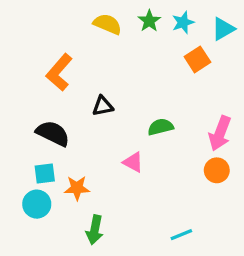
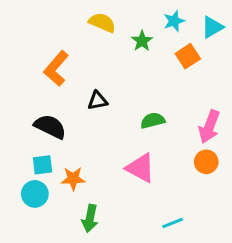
green star: (149, 21) -> (142, 41), moved
pink triangle: (133, 162) -> (140, 168), moved, size x1.5

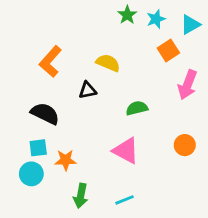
yellow semicircle: (102, 23) -> (108, 63), moved
green star: (142, 41) -> (127, 15), moved
pink arrow: (209, 127) -> (188, 85), moved
cyan line: (173, 223) -> (124, 200), moved

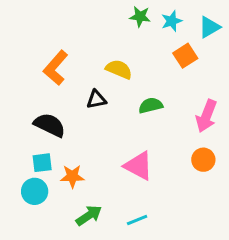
green star: (127, 15) -> (140, 17), turned -30
pink arrow: (188, 85) -> (206, 116), moved
green semicircle: (137, 108) -> (151, 105), moved
green arrow: (81, 196) -> (89, 215), turned -135

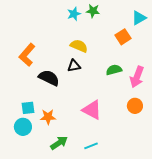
cyan star: (172, 21) -> (74, 14), moved
orange L-shape: (56, 68) -> (27, 55), moved
black triangle: (96, 99) -> (74, 66), moved
green semicircle: (151, 105) -> (114, 70), moved
black semicircle: (50, 125) -> (49, 78), moved

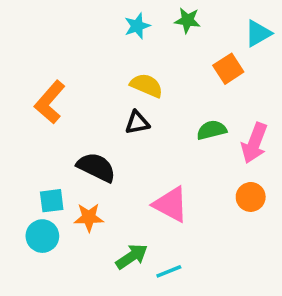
green star: (93, 11) -> (187, 20), moved
black semicircle: (49, 78) -> (96, 167), moved
green arrow: (59, 143) -> (132, 256), moved

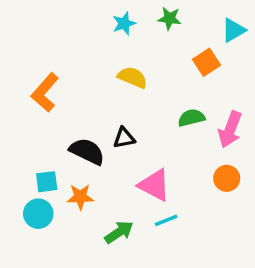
black triangle: (137, 123) -> (124, 138), moved
cyan line: (169, 271) -> (166, 220), moved

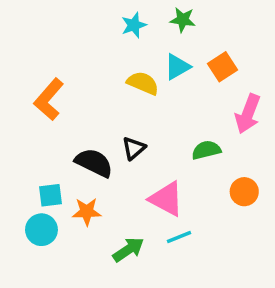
cyan triangle: (233, 30) -> (177, 67), moved
green semicircle: (191, 118) -> (206, 150), moved
pink arrow: (230, 130) -> (248, 114), moved
black triangle: (124, 138) -> (134, 148), turned -30

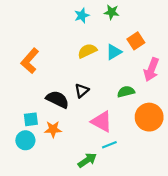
cyan triangle: (177, 67) -> (114, 52), moved
yellow semicircle: (143, 83) -> (87, 51), turned -48
orange circle: (244, 192) -> (149, 117), size x1.6
green arrow: (128, 250) -> (87, 160), moved

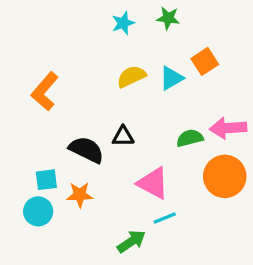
pink arrow: (151, 70) -> (228, 128), moved, turned 65
black triangle: (82, 91) -> (123, 136), turned 40

